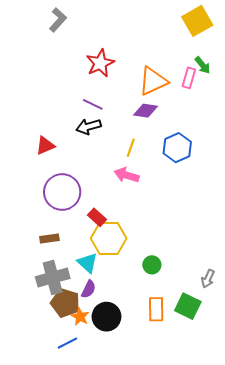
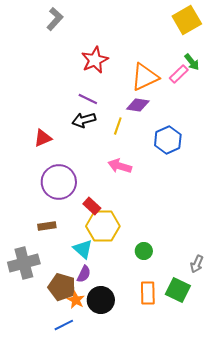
pink rectangle: (189, 78) -> (179, 74), turned 30
yellow line: (131, 148) -> (118, 126), moved
gray cross: (53, 278) -> (24, 263), moved

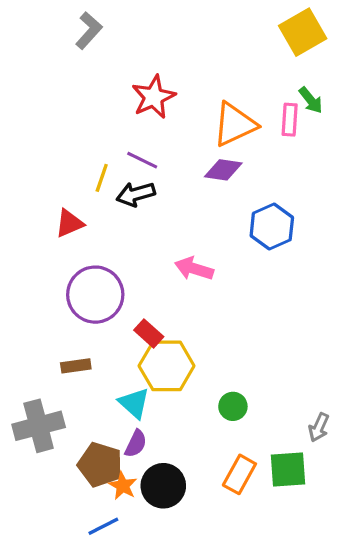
pink rectangle: (179, 74) -> (290, 120), turned -42
yellow line: (118, 126) -> (102, 178), moved
green square: (178, 290) -> (288, 470), turned -30
orange rectangle: (148, 293) -> (239, 474), turned 30

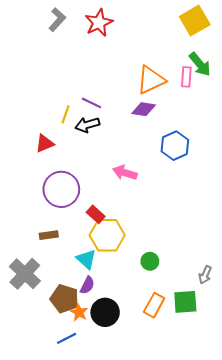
red star: (154, 97) -> (99, 23), moved
green arrow: (311, 100) -> (200, 64), size x1.4
gray cross: (39, 426) -> (25, 274), turned -32

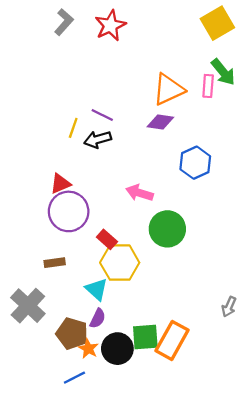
red triangle: (45, 144) -> (60, 184), moved
green circle: (150, 261) -> (167, 229), moved, size x1.8
green square: (185, 302) -> (145, 337), moved
orange rectangle: (154, 305) -> (172, 340), size x1.4

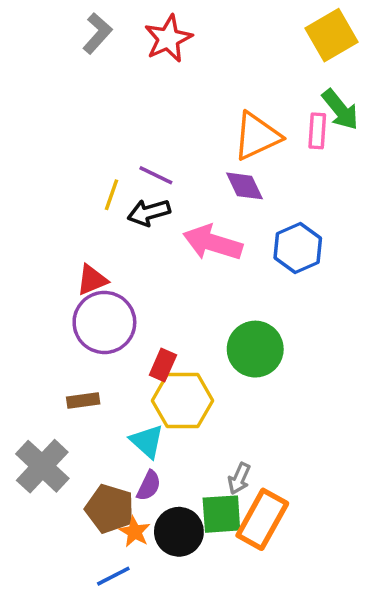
purple diamond: (160, 122) -> (245, 186), turned 56
pink arrow: (139, 193) -> (213, 243), moved, size x1.4
red rectangle: (107, 239) -> (163, 365), turned 72
gray arrow: (229, 307) -> (239, 479), moved

